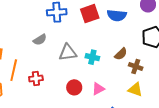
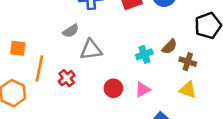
gray triangle: (68, 53) -> (91, 50), moved
cyan cross: (92, 57) -> (144, 54), moved, turned -32
red cross: (36, 78) -> (67, 78), turned -32

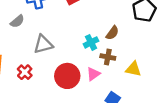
gray semicircle: (71, 31) -> (17, 21), moved
brown cross: (188, 62) -> (108, 57), moved
red circle: (113, 88) -> (67, 76), size x1.5

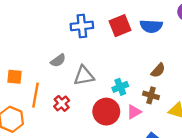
gray semicircle: (17, 21) -> (58, 61), moved
cyan cross: (91, 42) -> (120, 87), moved

